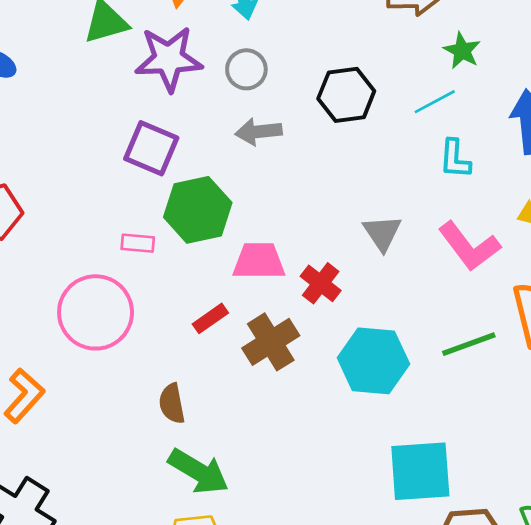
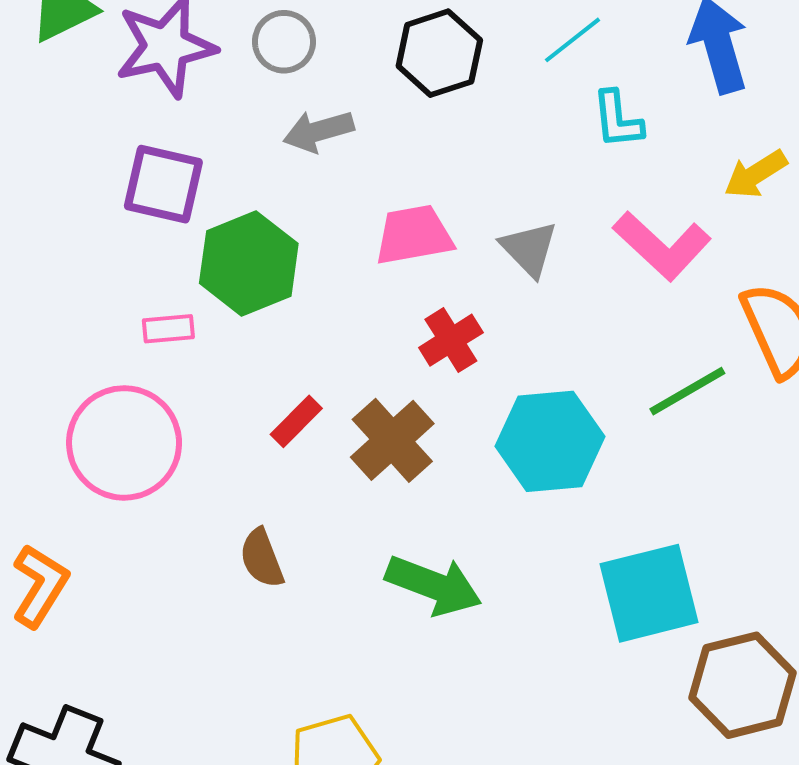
pink trapezoid: (259, 261) -> (414, 235), moved
red cross: (321, 283) -> (451, 340), turned 30
green arrow: (198, 471) -> (434, 585), moved

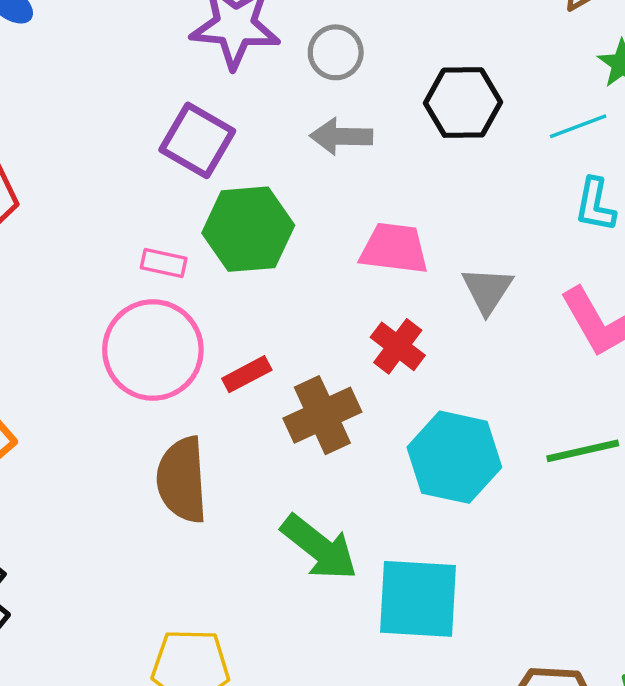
red cross: (451, 340) -> (398, 346), turned -38
pink circle: (124, 443) -> (153, 350), moved
brown semicircle: (262, 558) -> (182, 480), size x1.6
cyan square: (649, 593) -> (418, 599), moved

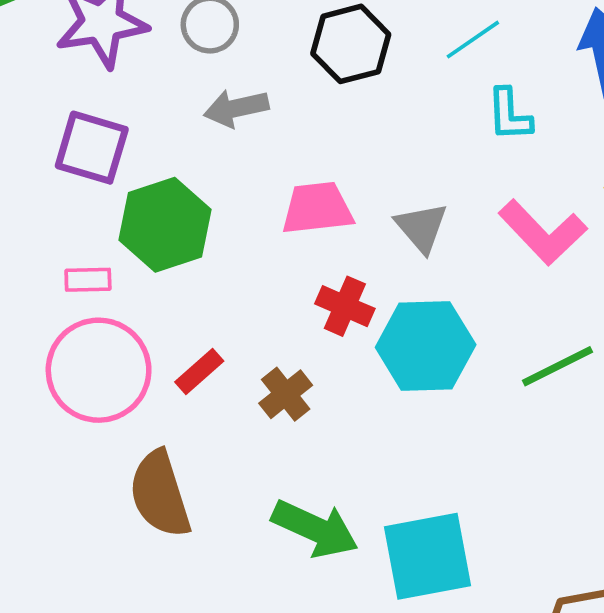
brown cross: (322, 415) -> (286, 394), size x0.7
cyan hexagon: (454, 457) -> (426, 346), moved

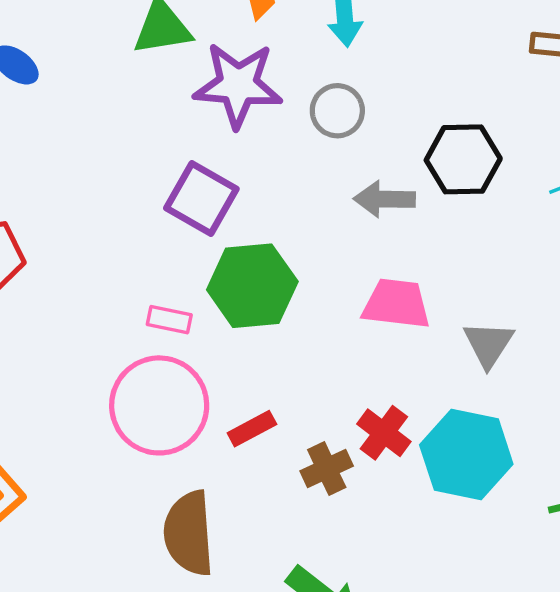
gray arrow: (236, 108) -> (384, 199), moved
red cross: (345, 306) -> (384, 433), moved

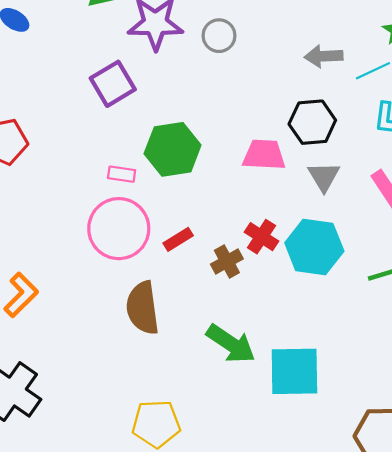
black hexagon: (463, 159) -> (312, 122), moved
purple square: (201, 199) -> (113, 84), moved, turned 33
gray arrow: (384, 199) -> (324, 56), moved

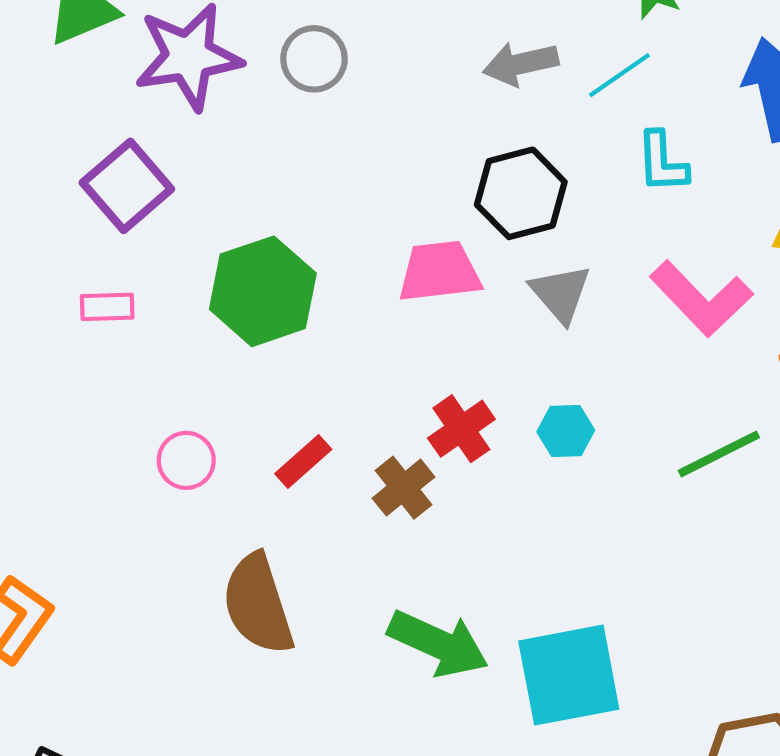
pink rectangle: (122, 174) -> (107, 307), moved
pink circle: (119, 229) -> (186, 460), size x0.5
red cross: (261, 237) -> (461, 429), turned 32
cyan hexagon: (314, 247) -> (566, 431), size x0.5

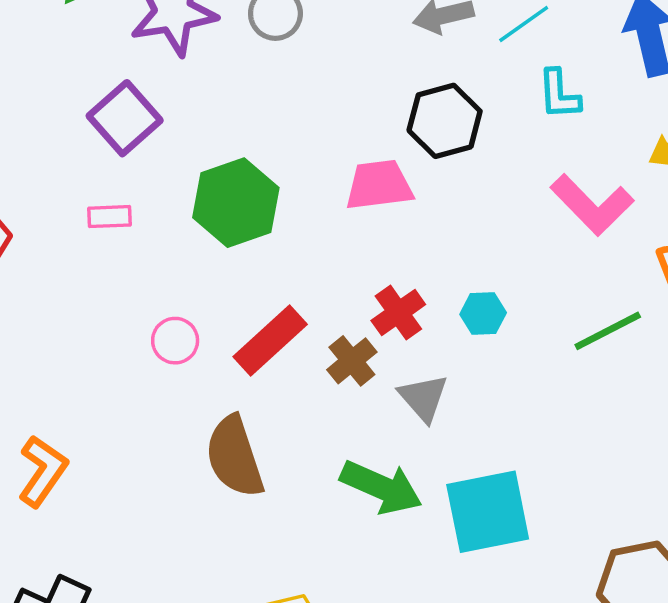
gray triangle: (561, 293) -> (423, 398), moved
red rectangle: (303, 461) -> (270, 340), size x1.6

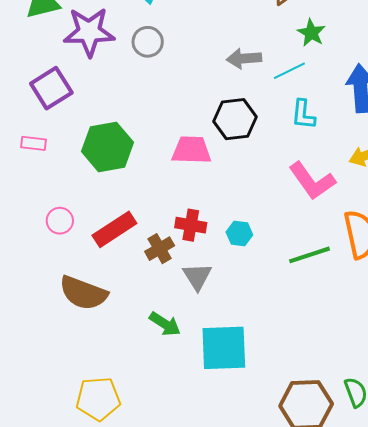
red cross: (398, 313) -> (191, 225), turned 36
brown semicircle: (235, 457) -> (83, 293), turned -60
green arrow: (381, 487) -> (165, 324), size x0.7

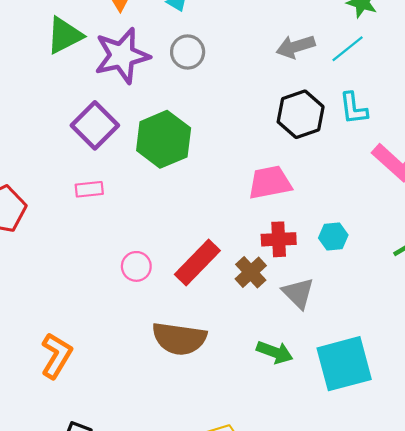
cyan L-shape: (303, 114) -> (353, 108), moved
green hexagon: (107, 147) -> (164, 139), moved
pink trapezoid: (191, 150) -> (270, 182), moved

